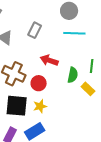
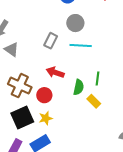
gray rectangle: (35, 30) -> (51, 41), moved
black square: (17, 106) -> (22, 118), turned -30

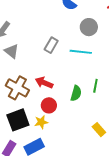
gray circle: (75, 23) -> (89, 27), moved
red arrow: (55, 72) -> (44, 83), moved
red circle: (44, 95) -> (49, 105), moved
yellow rectangle: (94, 101) -> (99, 130), moved

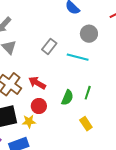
yellow rectangle: (99, 130) -> (86, 124), moved

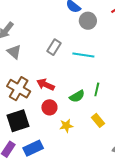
gray circle: (89, 34) -> (88, 21), moved
green semicircle: (67, 98) -> (77, 96), turned 42
yellow star: (29, 121) -> (66, 126), moved

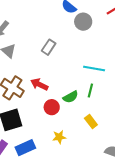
cyan line: (83, 55) -> (94, 68), moved
red circle: (49, 107) -> (52, 107), moved
yellow star: (66, 126) -> (59, 137), moved

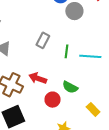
green line: (90, 91) -> (66, 51), moved
green semicircle: (71, 97) -> (70, 87), turned 63

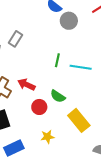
gray rectangle: (43, 40) -> (16, 39), moved
yellow rectangle: (93, 109) -> (79, 120), size x1.6

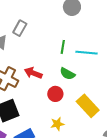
green semicircle: (58, 96) -> (67, 74), moved
red circle: (39, 107) -> (55, 94), moved

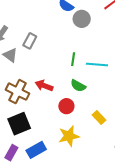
yellow rectangle: (88, 106) -> (99, 118), size x0.6
yellow star: (57, 124) -> (69, 136), size x1.5

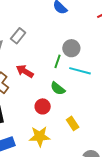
gray circle: (82, 19) -> (71, 48), moved
red arrow: (44, 86) -> (25, 71), moved

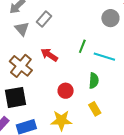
gray circle: (71, 48) -> (110, 18), moved
green semicircle: (58, 88) -> (94, 81), moved, turned -126

